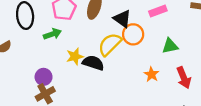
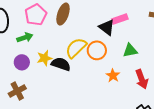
black triangle: (122, 19) -> (107, 27), moved
orange circle: (133, 34) -> (97, 50), moved
purple circle: (44, 77) -> (22, 62), moved

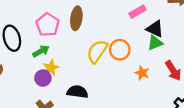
black triangle: (107, 27) -> (155, 29), moved
yellow star: (44, 58) -> (51, 68), moved
black semicircle: (61, 64) -> (77, 92), moved

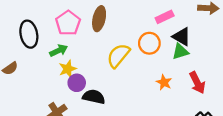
orange circle: (120, 50) -> (149, 43), moved
purple circle: (43, 78) -> (77, 83), moved

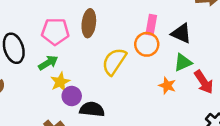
pink rectangle: (165, 17) -> (151, 25), moved, turned -48
pink pentagon: (68, 23) -> (55, 32), turned -30
green triangle: (180, 52) -> (183, 62), moved

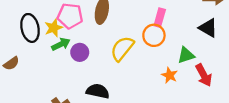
black triangle: (181, 33) -> (208, 28), moved
yellow star: (60, 82) -> (54, 28), moved
purple circle: (72, 96) -> (80, 52), moved

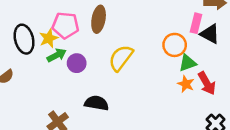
pink rectangle: (160, 18) -> (196, 23), moved
orange circle: (154, 35) -> (175, 45), moved
orange star: (170, 75) -> (186, 84), moved

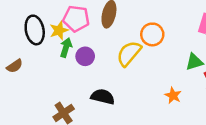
orange circle: (175, 45) -> (152, 34), moved
green arrow: (57, 55) -> (66, 47), turned -48
orange star: (186, 84) -> (173, 95), moved

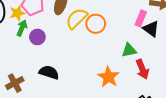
yellow semicircle: (129, 53) -> (77, 19), moved
orange star: (173, 95) -> (108, 77), size x1.5

